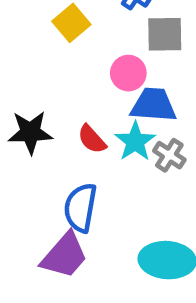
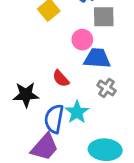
black star: (30, 132) -> (26, 95), moved
cyan star: (135, 141) -> (77, 112), moved

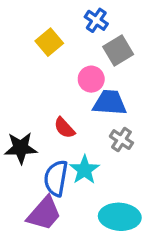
gray square: (104, 17) -> (118, 51), turned -30

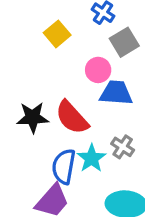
red semicircle: (64, 128) -> (72, 117), size x1.6
gray cross: (121, 140) -> (123, 147), moved
black star: (21, 148) -> (33, 117), moved

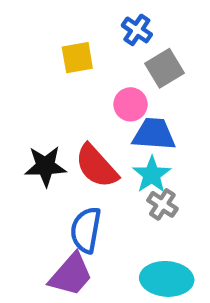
yellow square: (57, 34) -> (77, 58), turned 30
cyan star: (92, 158) -> (152, 175), moved

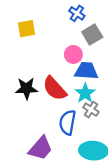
yellow square: (77, 58) -> (26, 29), moved
blue semicircle: (86, 230) -> (68, 122), moved

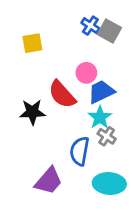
gray square: (92, 34) -> (109, 31), moved, turned -30
blue trapezoid: (86, 71) -> (101, 92), turned -30
red semicircle: (55, 88) -> (62, 94), moved

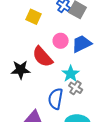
yellow square: (32, 43) -> (34, 17), moved, turned 35
blue trapezoid: (101, 92) -> (82, 44), moved

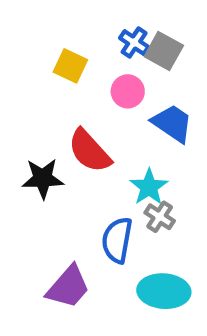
pink circle: (61, 41) -> (128, 91), moved
blue trapezoid: (82, 44) -> (172, 123), turned 60

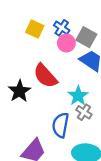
blue cross: (134, 42) -> (62, 28), moved
gray square: (164, 51) -> (86, 37), moved
black star: (43, 178) -> (19, 91), turned -30

